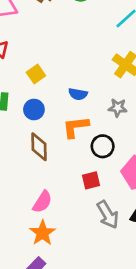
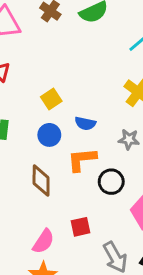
yellow square: (36, 74) -> (51, 99), moved
blue circle: (34, 110) -> (49, 135), moved
red square: (91, 180) -> (81, 227), moved

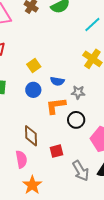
gray star: (129, 139) -> (78, 92), moved
brown diamond: (41, 181) -> (31, 136), moved
pink semicircle: (43, 241) -> (21, 159), moved, turned -42

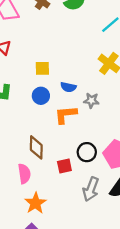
yellow square: (34, 66) -> (42, 68), turned 32
black circle: (76, 120) -> (87, 152), moved
gray arrow: (81, 171) -> (91, 189), turned 50

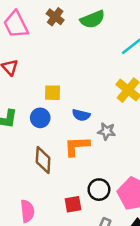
blue circle: (41, 96) -> (40, 118), moved
brown diamond: (36, 147) -> (43, 160), moved

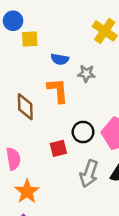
blue circle: (40, 118) -> (13, 21), moved
orange L-shape: (77, 146) -> (58, 90), turned 92

